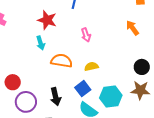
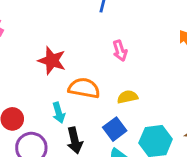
red star: (47, 20) -> (52, 61), moved
cyan arrow: (41, 43) -> (59, 113), moved

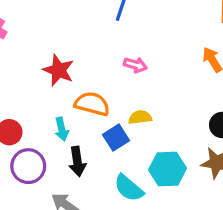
pink arrow: (120, 51) -> (135, 65), turned -60
blue square: (115, 129) -> (116, 138), moved

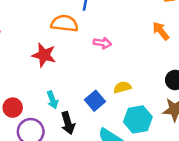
orange semicircle: (92, 104) -> (65, 23), moved
yellow semicircle: (140, 117) -> (122, 87), moved

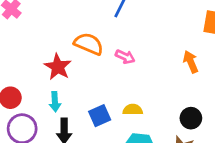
orange semicircle: (65, 23) -> (89, 44), moved
red star: (44, 55) -> (58, 67), moved

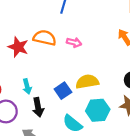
red star: (58, 67) -> (18, 47), moved
yellow semicircle: (133, 110) -> (87, 82), size x1.5

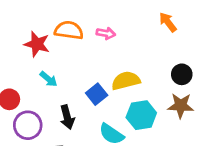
cyan arrow: (27, 86) -> (48, 79), moved, turned -32

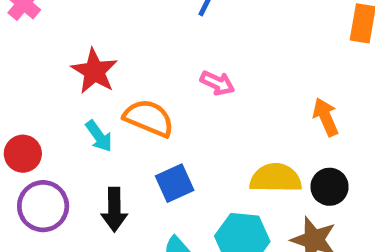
orange arrow: (168, 22) -> (326, 117), moved
orange semicircle: (69, 30) -> (149, 118), moved
yellow semicircle: (126, 81) -> (276, 178), moved

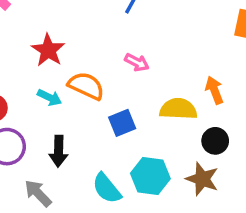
cyan arrow: (99, 136) -> (49, 97), turned -30
yellow semicircle: (276, 178) -> (178, 109), moved
blue square: (175, 183) -> (122, 123), moved

